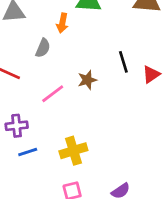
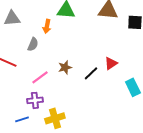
black line: (123, 62) -> (91, 73), moved, turned 63
purple cross: (17, 126) -> (35, 100), moved

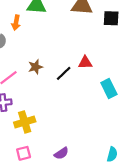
red triangle: (111, 63) -> (85, 63), turned 32

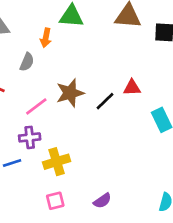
brown star: (35, 67) -> (70, 93), size x1.5

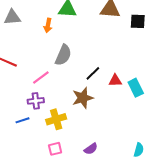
gray semicircle: (27, 62) -> (63, 55), moved, size x1.5
red triangle: (132, 88) -> (115, 81), moved
brown star: (70, 93) -> (83, 98), moved

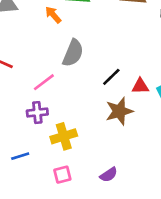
orange arrow: (48, 25) -> (53, 15), turned 128
brown star: (83, 98) -> (119, 111), moved
blue line: (22, 120) -> (20, 156), moved

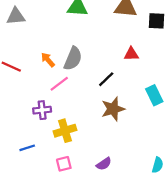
orange arrow: (53, 15) -> (48, 60), moved
pink line: (44, 82) -> (59, 84), moved
red triangle: (140, 86) -> (131, 54), moved

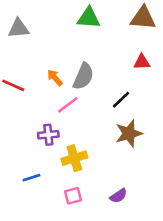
red triangle: (131, 54) -> (142, 62), moved

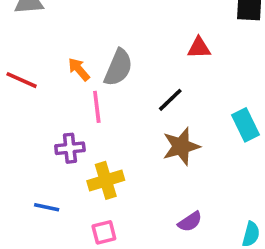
pink line: (68, 105) -> (97, 107), turned -60
blue line: (31, 178) -> (47, 207), turned 30
purple semicircle: (118, 196) -> (190, 222), moved

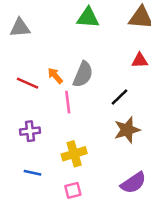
red line: (22, 80) -> (27, 83), moved
purple cross: (70, 148) -> (30, 131), moved
purple semicircle: (190, 222) -> (133, 183), size x1.5

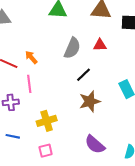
gray semicircle: (83, 74) -> (72, 48), moved
pink line: (68, 102) -> (29, 84), moved
purple semicircle: (133, 183) -> (95, 144), turned 75

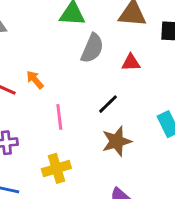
gray semicircle: (72, 48) -> (92, 48), moved
pink line: (29, 84) -> (59, 117), moved

